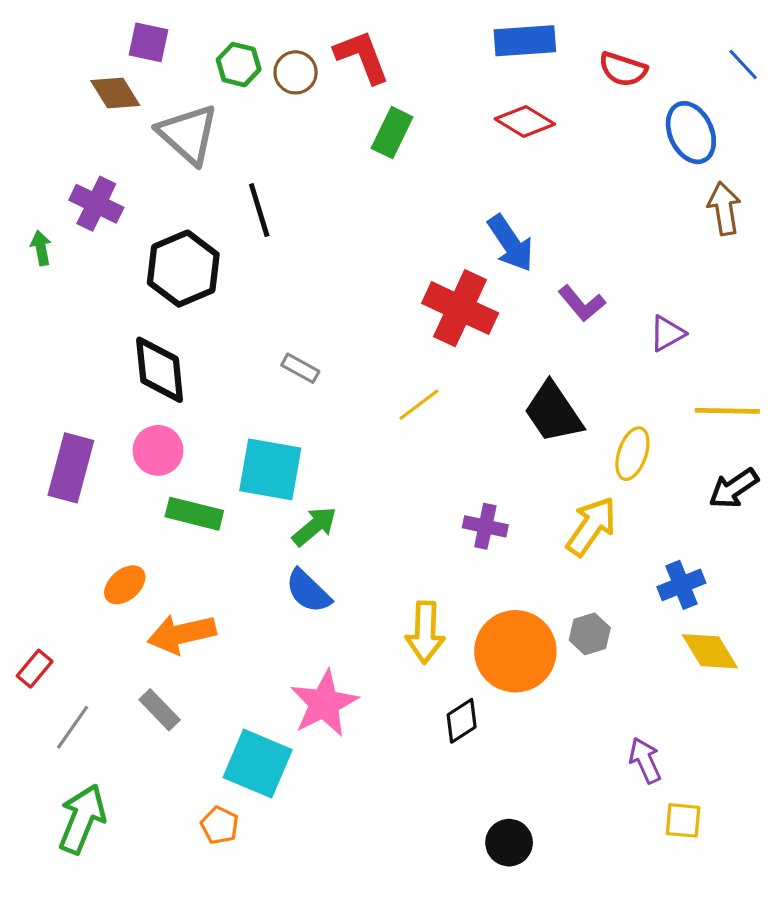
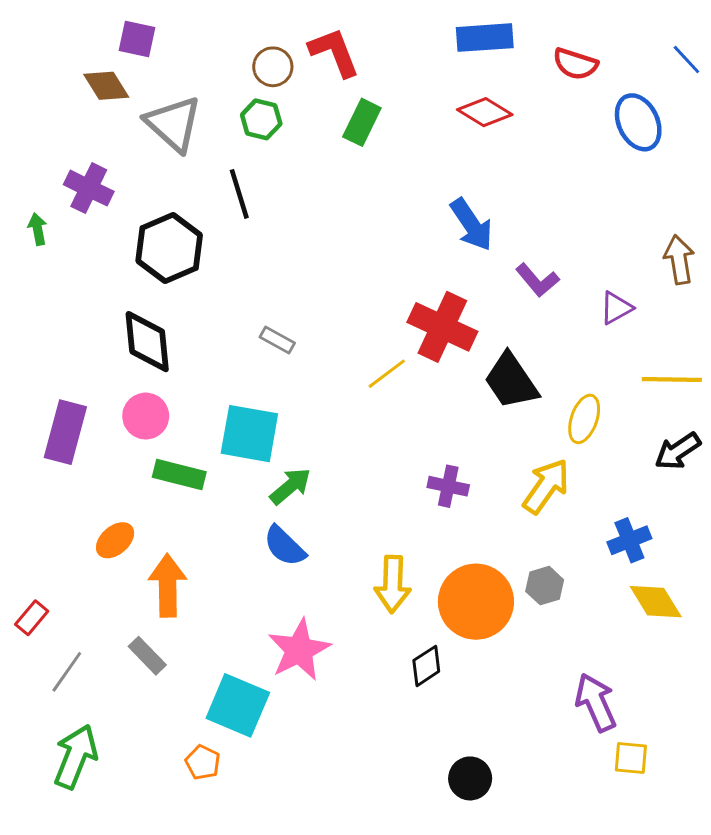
green hexagon: (239, 65) -> (261, 119), moved
brown arrow: (724, 208) -> (679, 260), moved
red cross: (460, 308) -> (442, 327), moved
orange arrow: (182, 634) -> (168, 586), turned 102
purple arrow: (645, 760) -> (596, 702), size x1.4

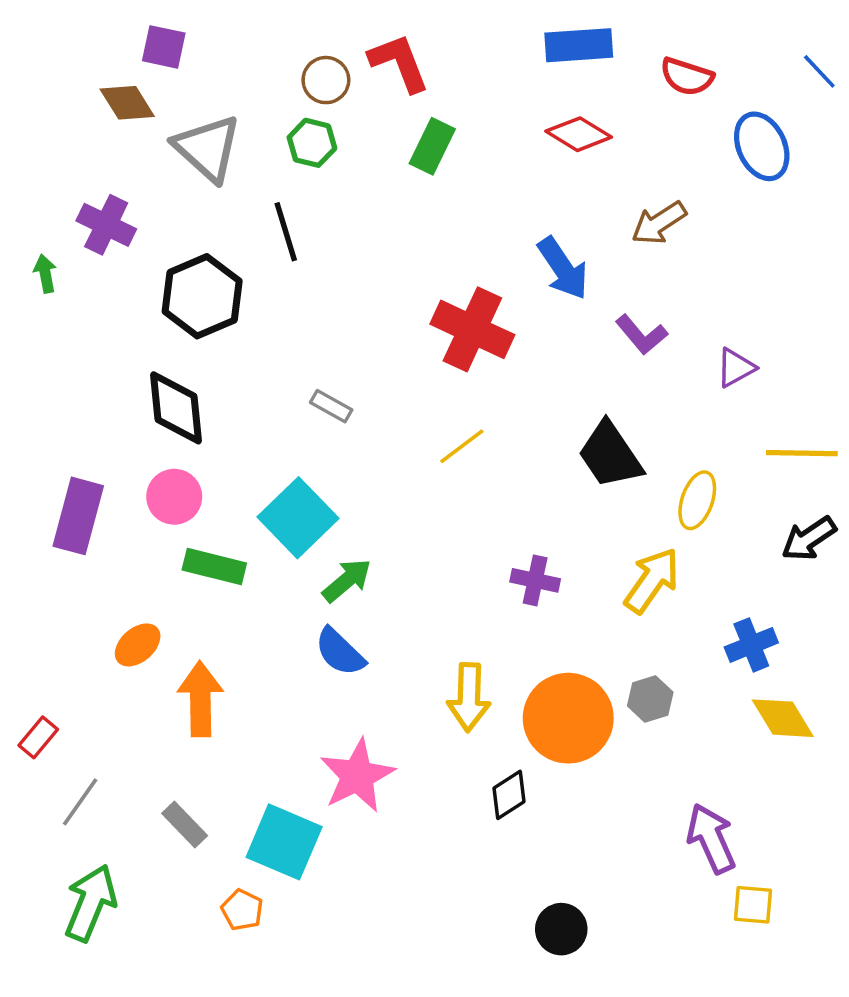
brown arrow: (679, 260) -> (659, 223), moved, turned -114
red cross: (442, 327) -> (472, 329), moved
cyan square: (249, 434) -> (298, 518), turned 36
gray rectangle: (147, 656) -> (185, 825), moved

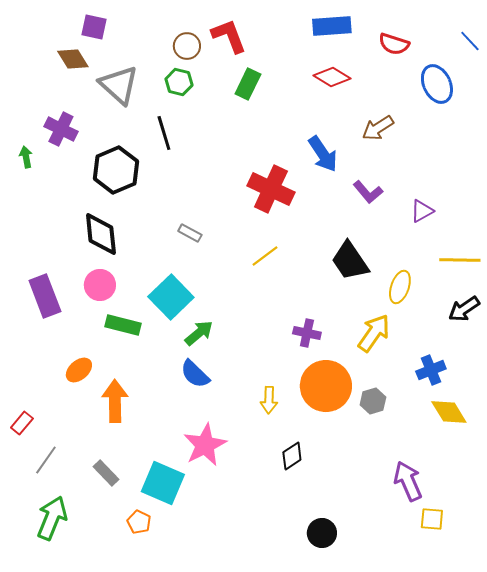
purple rectangle: (78, 516) -> (45, 296), turned -36
yellow arrow: (469, 697) -> (269, 400), size x0.7
orange circle: (568, 718) -> (326, 386), moved

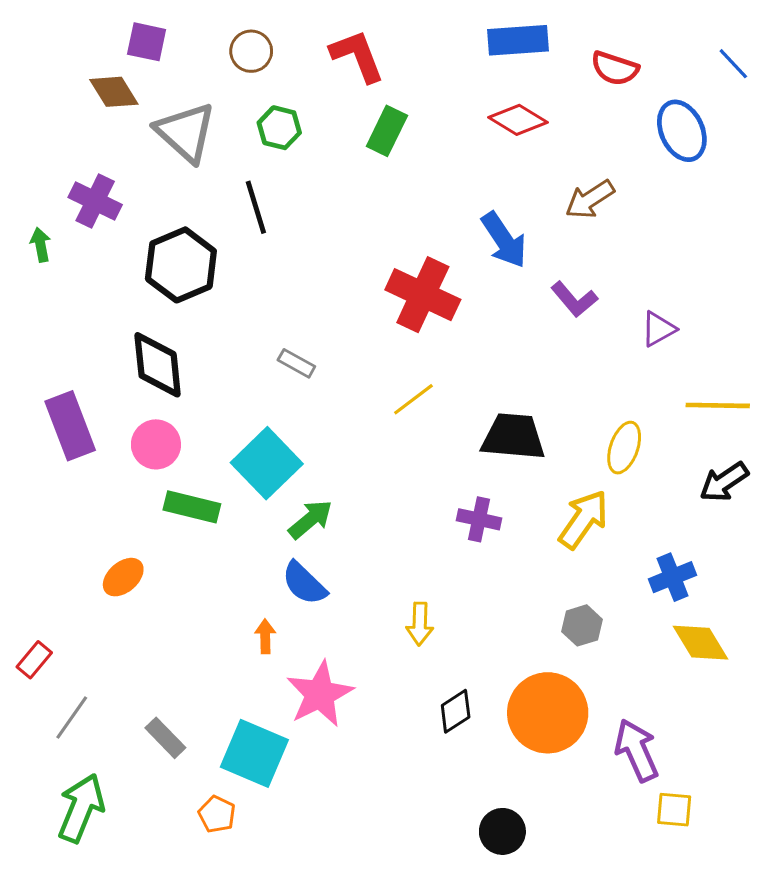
brown circle: (187, 46) -> (251, 51), moved
black trapezoid: (350, 261) -> (513, 437), moved, turned 129
purple rectangle: (45, 296) -> (70, 426), moved
orange circle: (326, 386) -> (548, 713), moved
orange arrow: (115, 401) -> (265, 636), moved, size x0.5

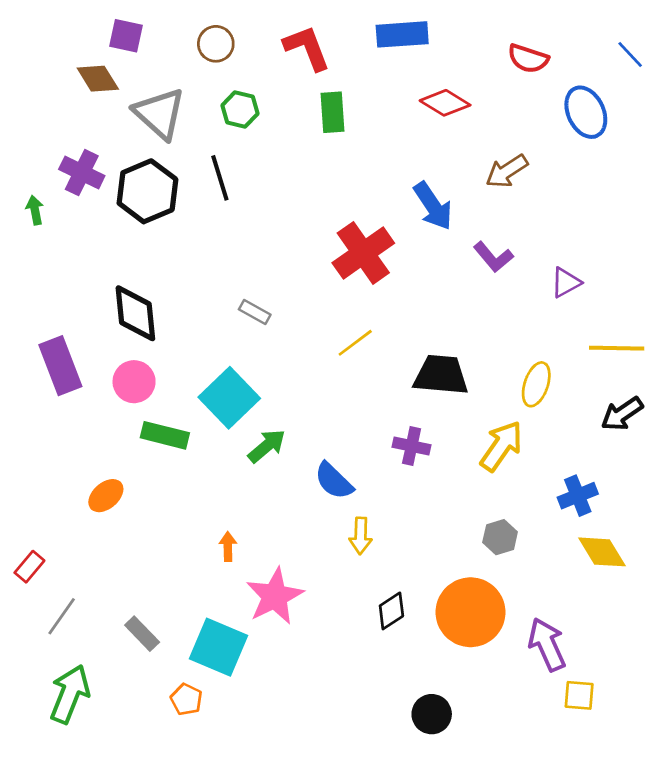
blue rectangle: (518, 40) -> (402, 34), moved
green rectangle: (387, 131) -> (332, 112), turned -30
black hexagon: (181, 265) -> (147, 191), moved
red cross: (423, 295) -> (363, 253), turned 30
blue semicircle: (304, 583) -> (334, 481), moved

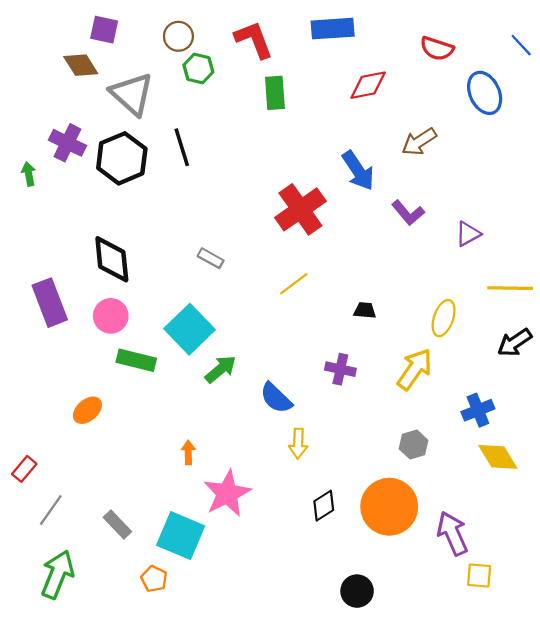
red diamond: (445, 103) -> (368, 85), turned -42
green hexagon: (240, 110) -> (198, 68), moved
black trapezoid: (441, 375) -> (365, 310), size x0.5

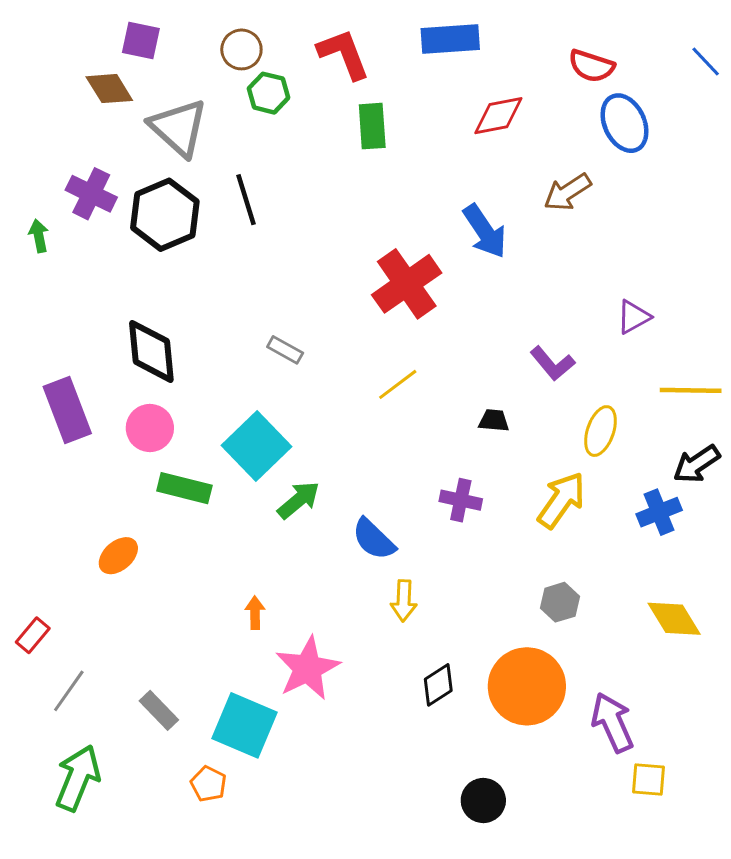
blue ellipse: (485, 93) -> (625, 123), moved
purple L-shape: (408, 213) -> (552, 363), moved
blue cross: (478, 410) -> (659, 512), moved

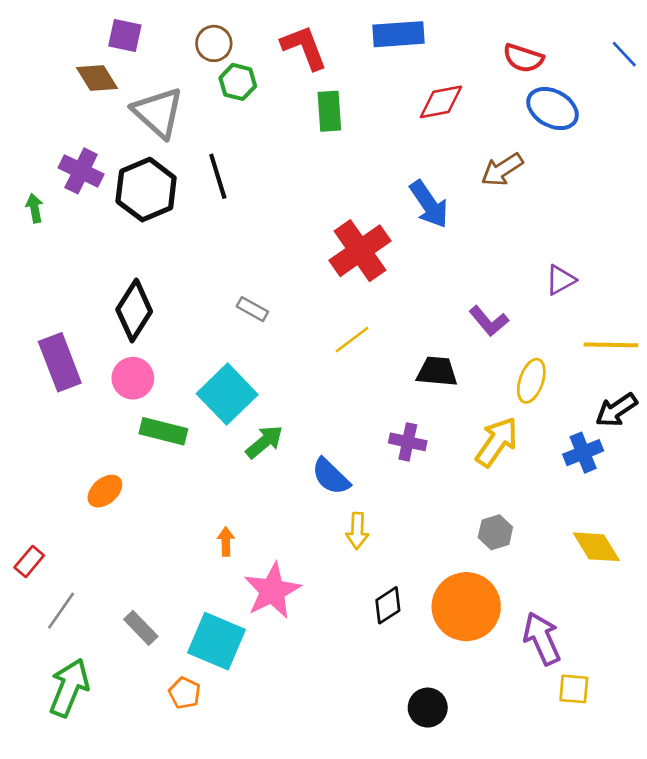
blue ellipse: (625, 123) -> (553, 109), turned -36
black diamond: (151, 351) -> (134, 310), turned 38
black trapezoid: (494, 420) -> (437, 372), size x1.5

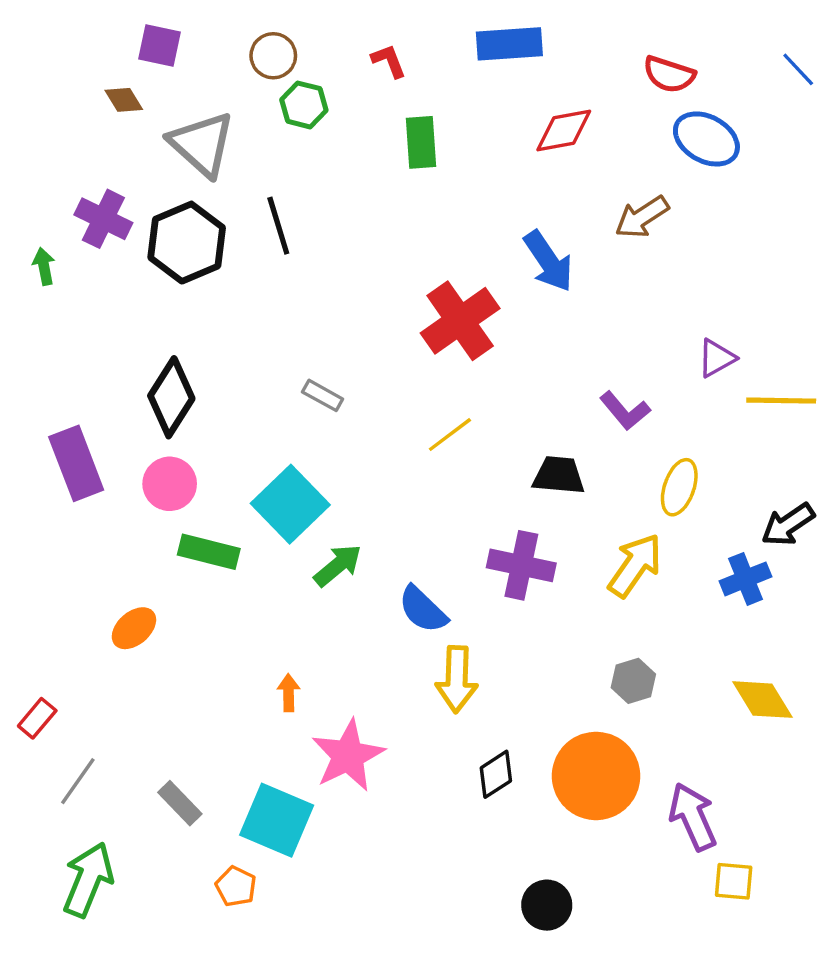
red L-shape: (304, 47) -> (389, 61), size x0.6
brown diamond: (97, 78) -> (124, 100), size x0.7
yellow line: (611, 345) -> (781, 401), moved
purple cross: (408, 442) -> (521, 565), size x1.4
yellow arrow: (357, 531) -> (457, 679), size x1.4

